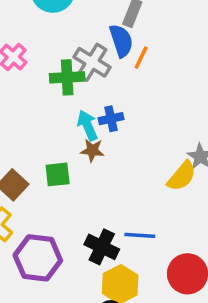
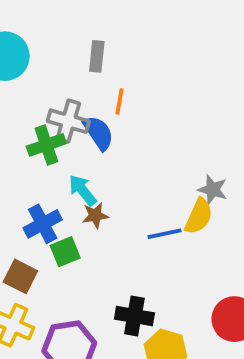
blue semicircle: (121, 41) -> (98, 133), moved
blue cross: (111, 119) -> (43, 224), moved, size x1.4
blue line: (140, 235) -> (165, 234), moved

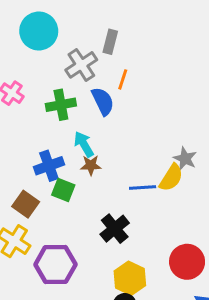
gray cross: (68, 121) -> (81, 65), moved, turned 32
green square: (65, 252) -> (63, 190), turned 35
black cross: (134, 316) -> (115, 229), moved, turned 32

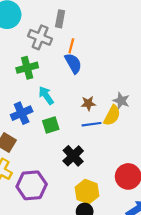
gray cross: (81, 65) -> (40, 37), turned -30
blue semicircle: (103, 101) -> (73, 63), moved
brown star: (91, 165) -> (88, 103), moved
green square: (63, 190) -> (51, 125), moved, turned -35

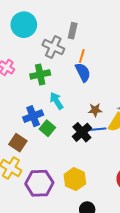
green square: (51, 125) -> (47, 128), moved, turned -35
black cross: (73, 156) -> (82, 132), moved
yellow hexagon: (87, 192) -> (75, 179), moved

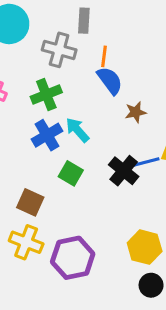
brown star: (95, 110) -> (136, 112), moved
blue cross: (33, 116) -> (47, 135), moved
yellow hexagon: (75, 179) -> (145, 247), moved

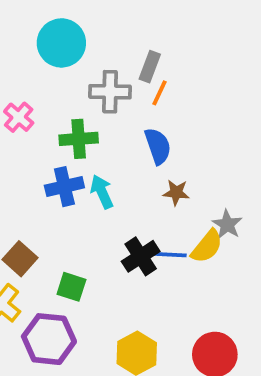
gray cross: (59, 50) -> (110, 92), turned -32
orange line: (104, 56) -> (159, 93), moved
green square: (71, 173) -> (71, 287), moved, turned -30

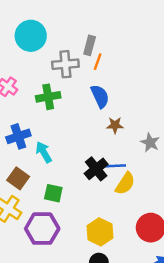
blue cross: (64, 187) -> (18, 136), moved
cyan arrow: (102, 192) -> (44, 152), moved
yellow semicircle: (207, 246) -> (125, 184), moved

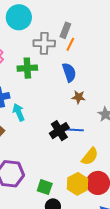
yellow semicircle: (125, 184) -> (90, 156), moved
green square: (53, 193) -> (45, 187), moved
yellow hexagon: (100, 232) -> (78, 184), moved

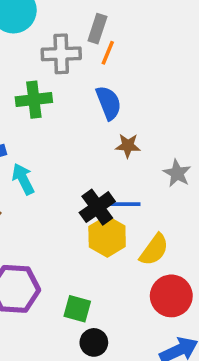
yellow hexagon: (78, 184) -> (107, 237), moved

